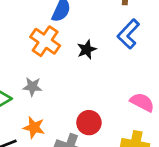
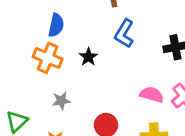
gray star: (32, 87) -> (61, 101), moved

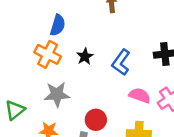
blue L-shape: (124, 34) -> (121, 62), moved
gray star: (61, 101) -> (57, 94), size x1.5

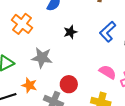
orange cross: (48, 54) -> (22, 24), moved
blue L-shape: (121, 62) -> (108, 32), moved

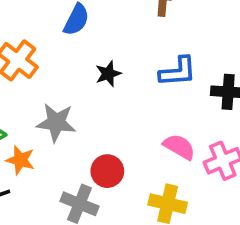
blue L-shape: (108, 32) -> (178, 72), turned -140
orange star: (29, 85) -> (20, 160), moved

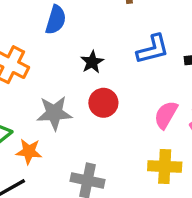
pink semicircle: (179, 147) -> (166, 115), turned -80
red circle: (107, 171) -> (103, 103), moved

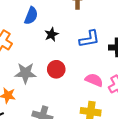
black star: (92, 62) -> (51, 34), moved
pink semicircle: (166, 115) -> (94, 80), turned 78

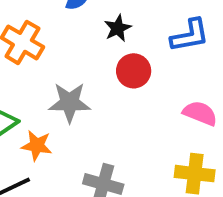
red circle: (56, 69) -> (134, 71), moved

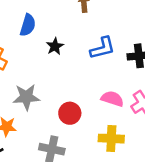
red circle: (134, 71) -> (70, 113), moved

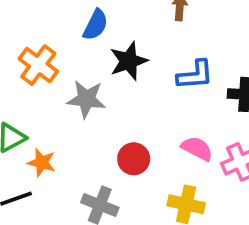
black star: (55, 46) -> (129, 61), size x1.5
gray star: (26, 97) -> (86, 99), moved

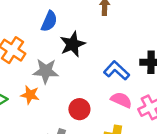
blue L-shape: (195, 75) -> (117, 71), moved, turned -130
orange star: (42, 163) -> (30, 95), moved

